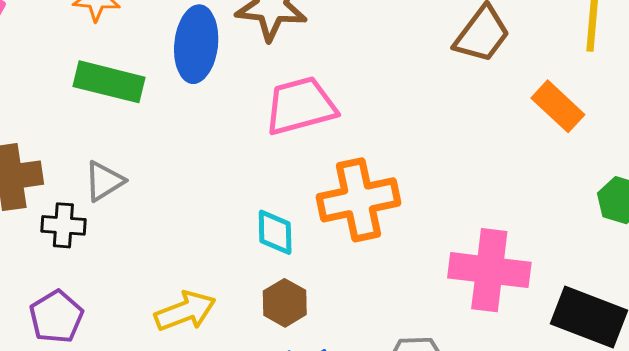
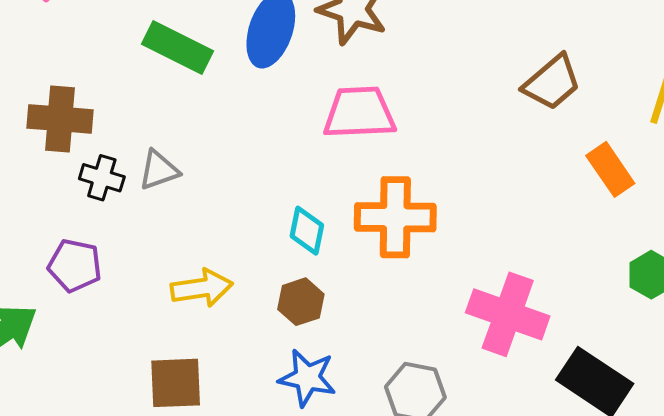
gray triangle: (104, 181) -> (159, 170), moved
purple pentagon: (56, 317) -> (75, 265), turned 30

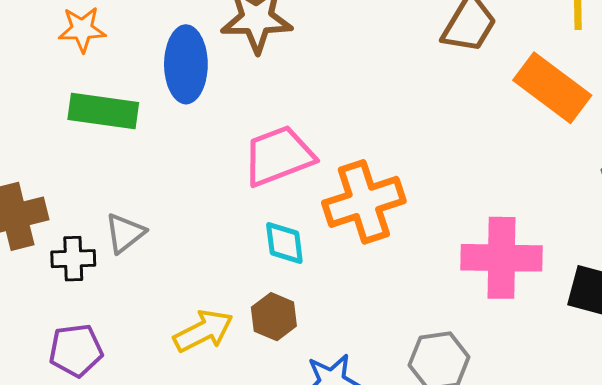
pink trapezoid: (359, 113) -> (279, 156), moved
orange rectangle: (610, 169) -> (552, 88), size x1.4
brown hexagon: (301, 302) -> (274, 317), moved

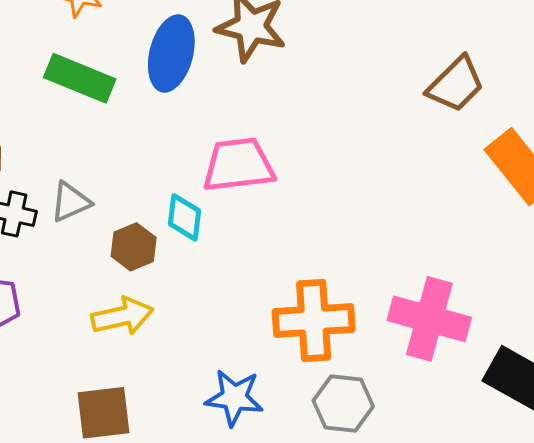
orange cross: (364, 202) -> (314, 320), moved
cyan diamond: (284, 243) -> (184, 217), moved
brown hexagon: (274, 317) -> (134, 247), moved

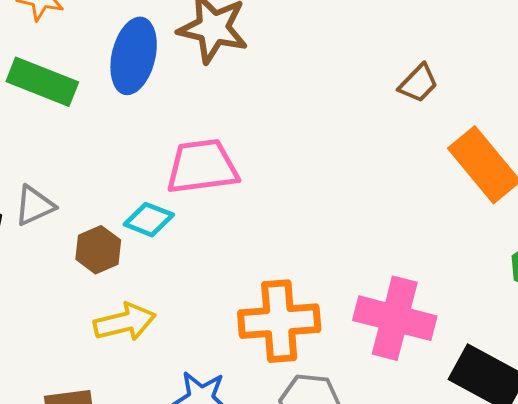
brown trapezoid: (456, 84) -> (418, 83), size x0.7
cyan diamond: (184, 217) -> (149, 220), turned -75
yellow arrow: (122, 316) -> (125, 322), moved

